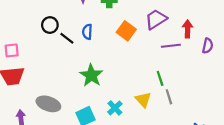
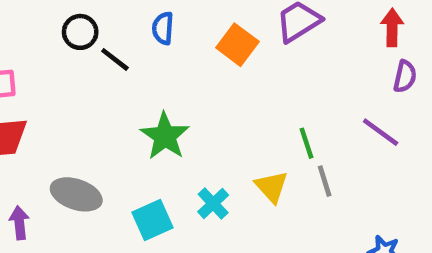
red arrow: (188, 29) -> (392, 27), moved
blue semicircle: (87, 32) -> (163, 28), moved
purple line: (171, 46) -> (381, 132), moved, turned 42

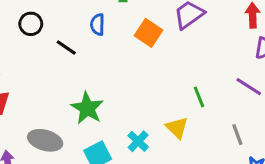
black circle: (80, 32) -> (31, 24), moved
green star: (165, 136) -> (87, 108), moved
gray line: (325, 181) -> (237, 135), moved

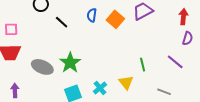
blue semicircle: (97, 25) -> (92, 15), moved
gray line: (237, 135) -> (164, 92), turned -56
gray ellipse: (45, 140) -> (42, 67), moved

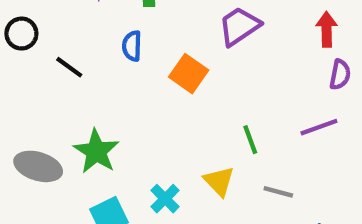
orange square: (115, 19) -> (189, 74), moved
purple line: (175, 62) -> (319, 127), turned -54
gray line: (164, 92) -> (278, 192), moved

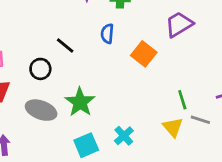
black circle: (21, 34) -> (40, 69), moved
yellow triangle: (219, 181) -> (173, 127), moved
gray line: (278, 192) -> (200, 120), moved

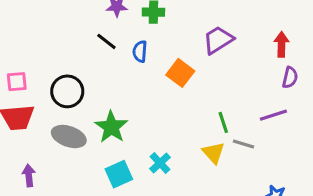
black line: (65, 46) -> (106, 41), moved
black circle: (40, 69) -> (67, 91), size x1.4

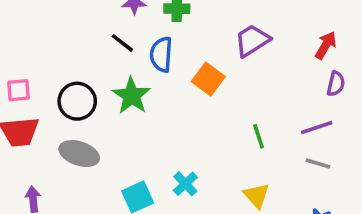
red arrow: (281, 44) -> (326, 45), turned 30
blue semicircle: (140, 51) -> (161, 54), size x1.4
green star: (111, 127) -> (132, 96), moved
gray line: (244, 144) -> (318, 164), moved
yellow triangle: (213, 153) -> (257, 196), moved

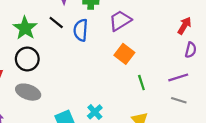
purple trapezoid: (252, 40) -> (120, 21), moved
orange square: (208, 79) -> (124, 54), moved
green star: (132, 96) -> (25, 28), moved

